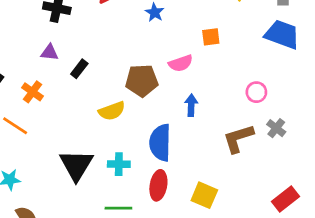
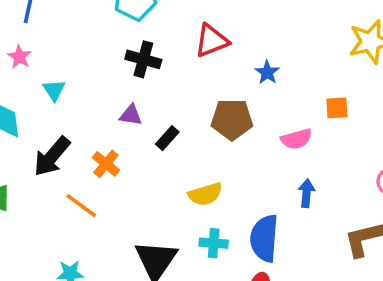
brown pentagon: (142, 80) -> (232, 119), moved
cyan cross: (119, 164) -> (214, 243), moved

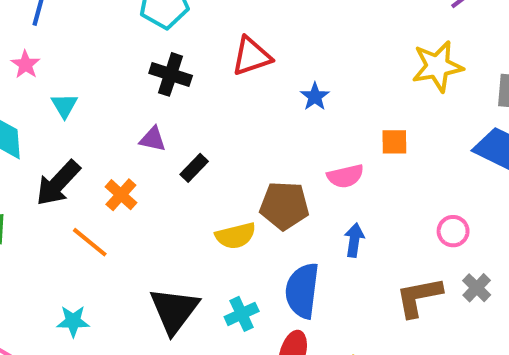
brown pentagon: (232, 119) -> (284, 206), moved
cyan cross: (214, 243) -> (242, 314), moved, turned -32

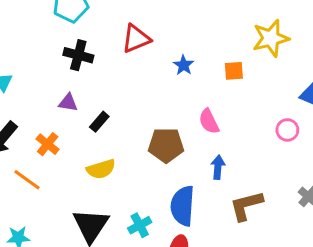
orange square: (394, 142) -> (234, 71), moved
pink semicircle: (345, 176) -> (209, 121), turned 80
pink circle: (453, 231) -> (287, 130), moved
yellow semicircle: (236, 236) -> (101, 169), moved
brown L-shape: (419, 297) -> (246, 206), moved

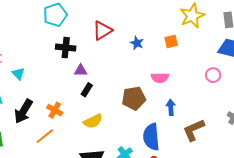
purple triangle: (68, 103) -> (81, 70), moved
pink semicircle: (209, 121) -> (160, 78), turned -54
orange line: (27, 180) -> (45, 136), turned -66

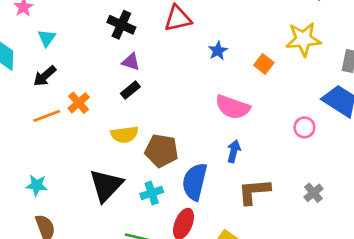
orange square: (171, 41) -> (264, 64), turned 32
pink semicircle: (160, 78) -> (233, 107), size x1.4
brown pentagon: (134, 98) -> (162, 151), moved
black arrow: (23, 111) -> (45, 76), moved, size x0.7
orange line: (45, 136) -> (47, 116), moved

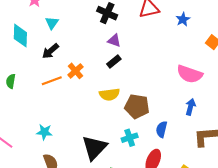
blue star: (218, 51) -> (183, 19), moved
blue semicircle: (195, 182) -> (162, 129), size x0.6
black triangle: (106, 185) -> (94, 148), moved

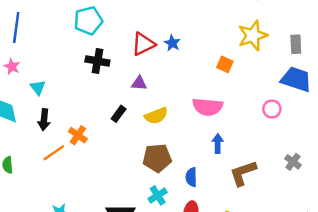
blue star: (183, 19) -> (172, 43), moved
purple triangle: (114, 41) -> (139, 83), moved
black arrow: (50, 51) -> (44, 120), turned -30
yellow semicircle: (109, 94) -> (156, 116), moved

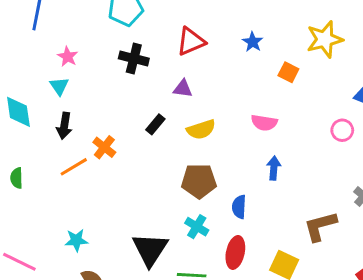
blue star: (172, 43) -> (253, 42), moved
pink star: (12, 67) -> (68, 57), moved
pink semicircle: (208, 107) -> (264, 123), size x0.7
brown L-shape: (243, 173) -> (320, 226), moved
cyan cross: (158, 195) -> (197, 227), turned -30

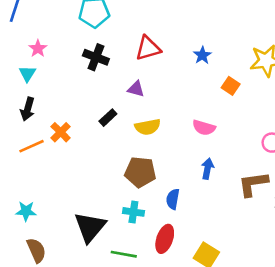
brown L-shape: (320, 226) -> (253, 184), moved
cyan cross: (197, 227) -> (133, 212), turned -30

